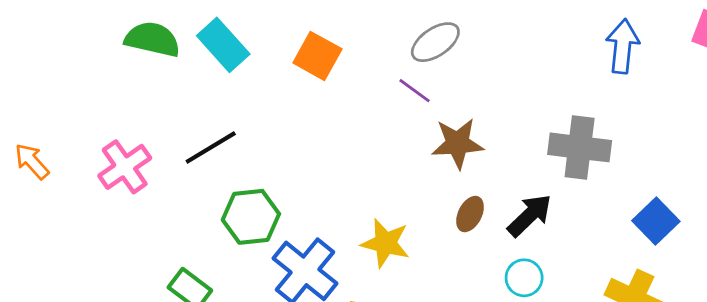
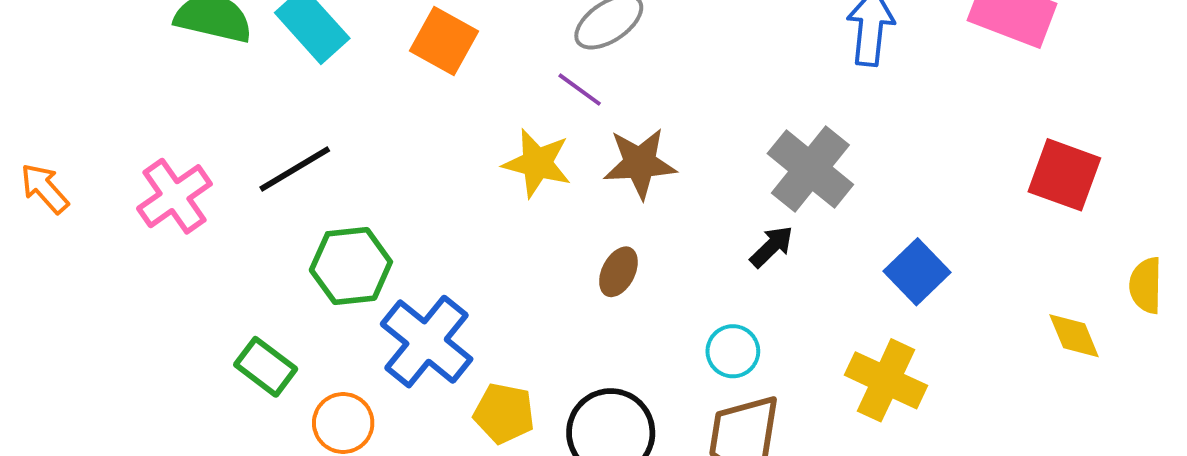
gray cross: (580, 147) -> (810, 169), turned 32
brown ellipse: (470, 214) -> (618, 272), moved
black arrow: (530, 215) -> (772, 247), moved, size x0.7
yellow star: (385, 243) -> (537, 163), moved

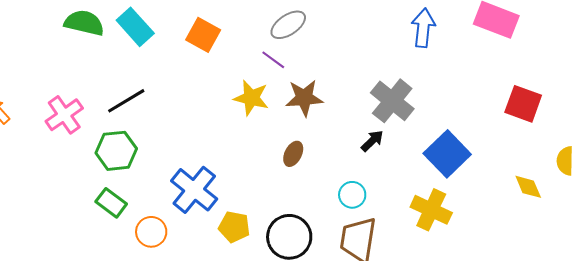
green hexagon: (351, 266) -> (116, 151), moved
blue square: (917, 272) -> (447, 154), size x1.4

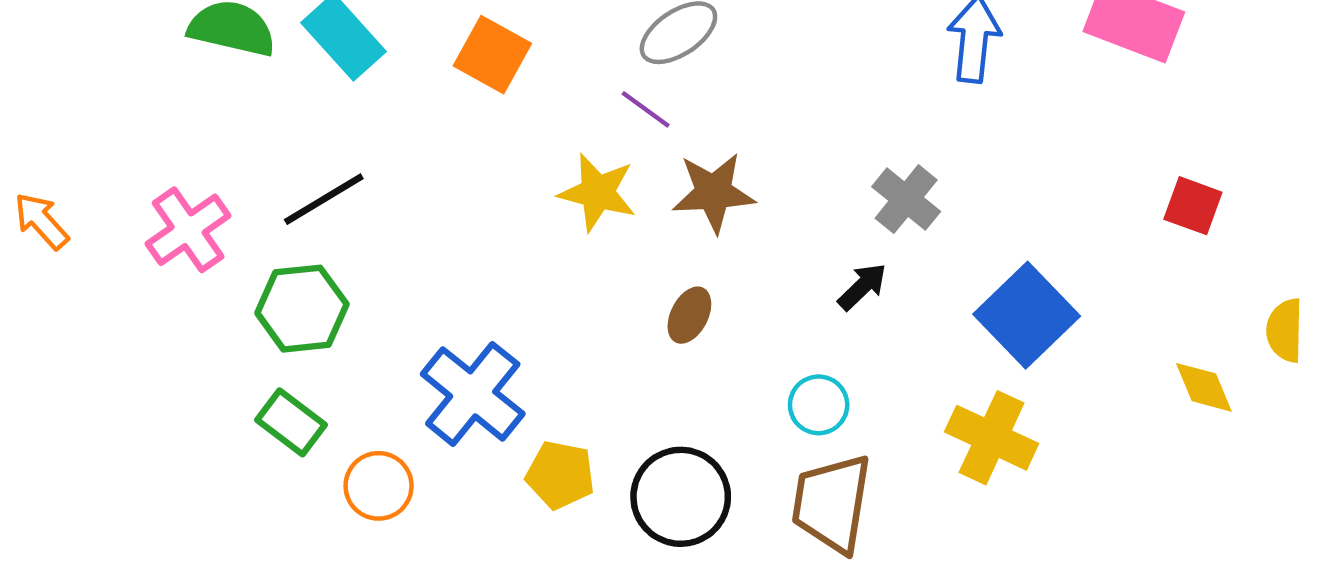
gray cross: (392, 101) -> (906, 199), size x0.7
red square: (523, 104) -> (1193, 206), size x0.7

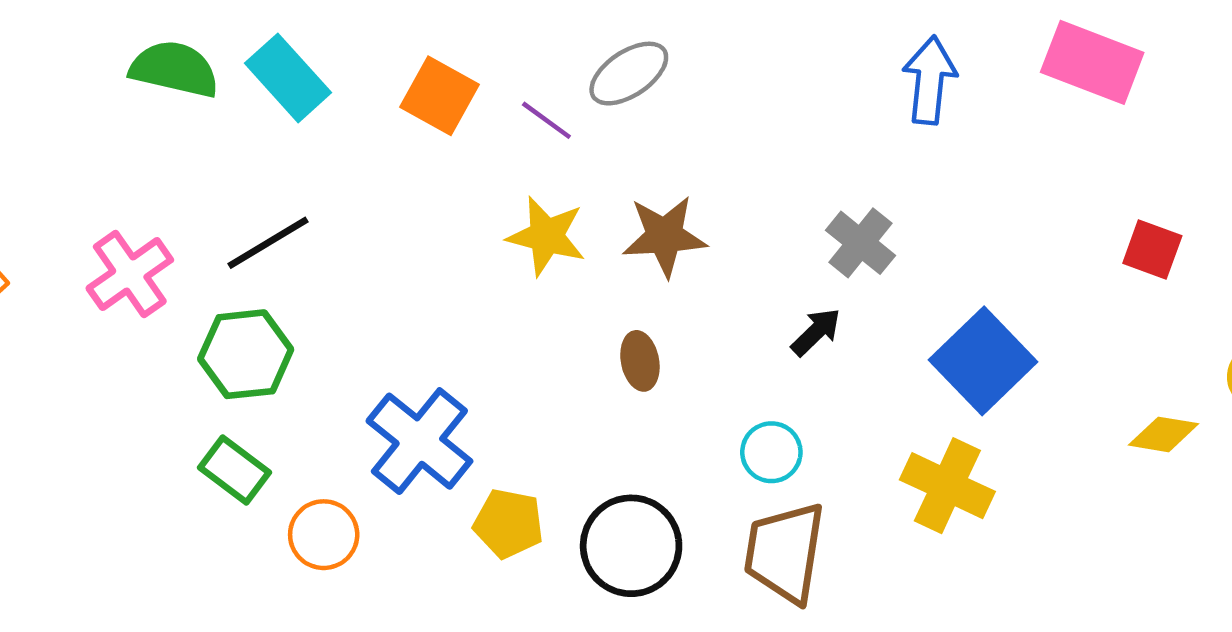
purple line: (646, 109) -> (546, 120), moved
brown ellipse: (689, 315) -> (640, 361), turned -38
yellow diamond: (1204, 387) -> (1163, 434), turned -58

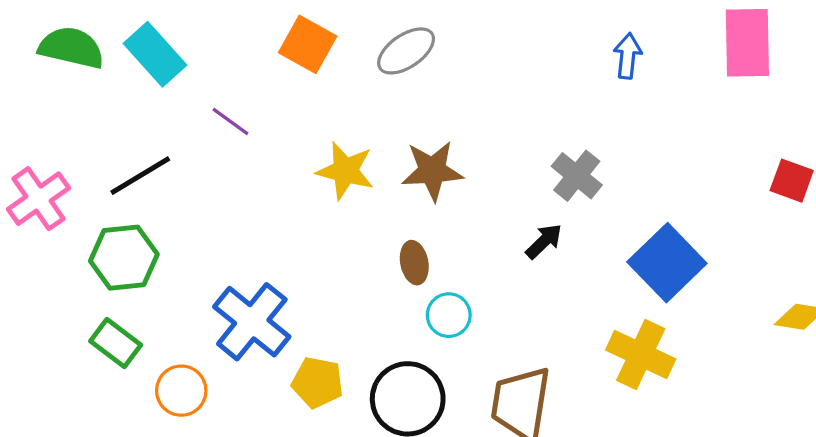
pink rectangle: (1092, 62) -> (747, 43), turned 68
blue arrow: (930, 80) -> (628, 56), size x0.7
orange square: (439, 96) -> (308, 44), moved
purple line: (546, 120) -> (230, 122), moved
cyan circle: (771, 452) -> (449, 315), moved

